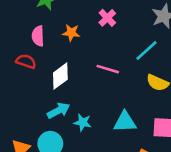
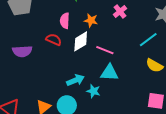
pink line: (108, 69) -> (105, 50), moved
white diamond: (60, 76) -> (81, 41), moved
cyan triangle: (125, 122) -> (109, 73), moved

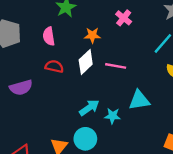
pink semicircle: (65, 21) -> (49, 36), moved
cyan triangle: (109, 73) -> (139, 100), moved

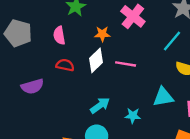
pink cross: (124, 18) -> (133, 16), size x1.5
cyan triangle: (139, 100) -> (163, 97), moved
cyan star: (113, 116) -> (133, 116), moved

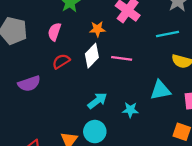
pink semicircle: (59, 35) -> (54, 32), turned 30
cyan line: (172, 41) -> (167, 34), turned 40
red semicircle: (65, 65) -> (61, 61), turned -42

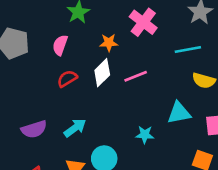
pink line: (122, 58) -> (136, 76), turned -30
purple semicircle: (29, 84) -> (34, 129), moved
cyan arrow: (97, 101) -> (75, 128), moved

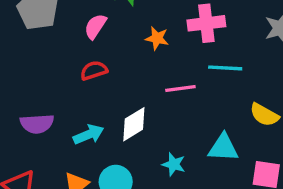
pink cross: (143, 22) -> (206, 23), turned 32
cyan line: (188, 49) -> (225, 68), moved
white diamond: (102, 73) -> (134, 124), moved

